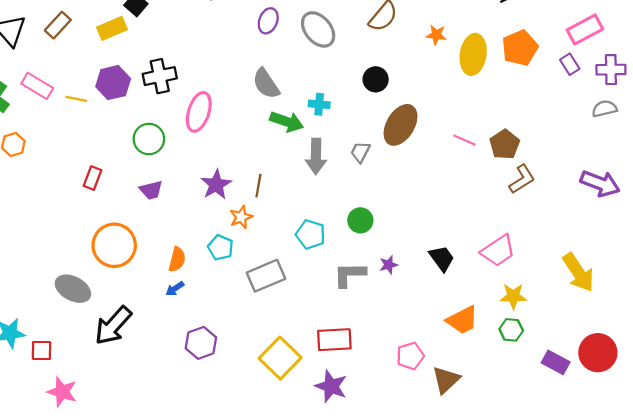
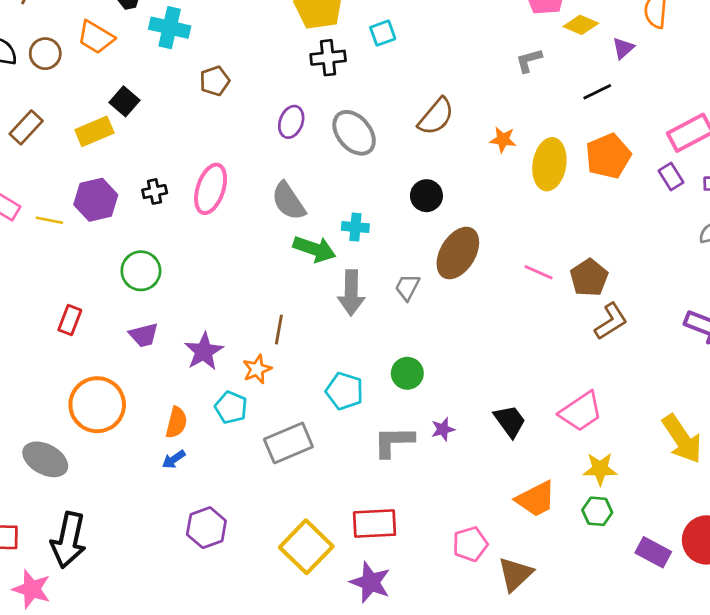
black cross: (160, 76) -> (155, 192), size x0.6
pink ellipse: (199, 112) -> (211, 189), moved
purple star: (216, 185) -> (204, 351), moved
black arrow: (113, 326) -> (68, 540), moved, turned -30

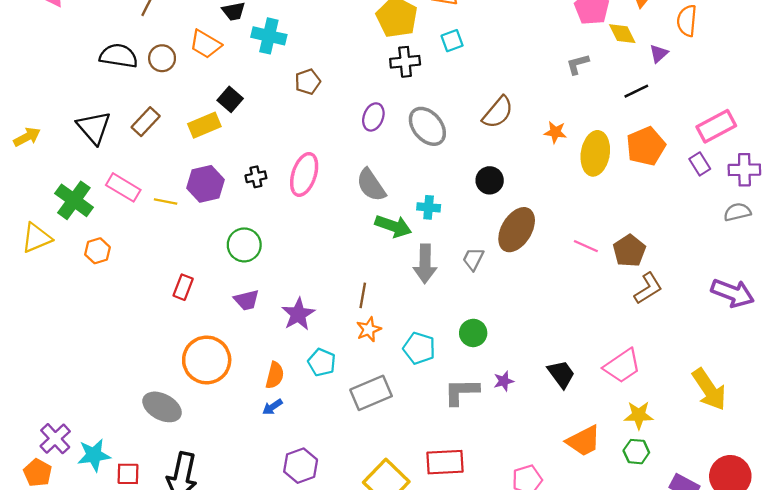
yellow diamond: (581, 25) -> (622, 34), turned 40
orange star: (257, 369) -> (369, 329), moved

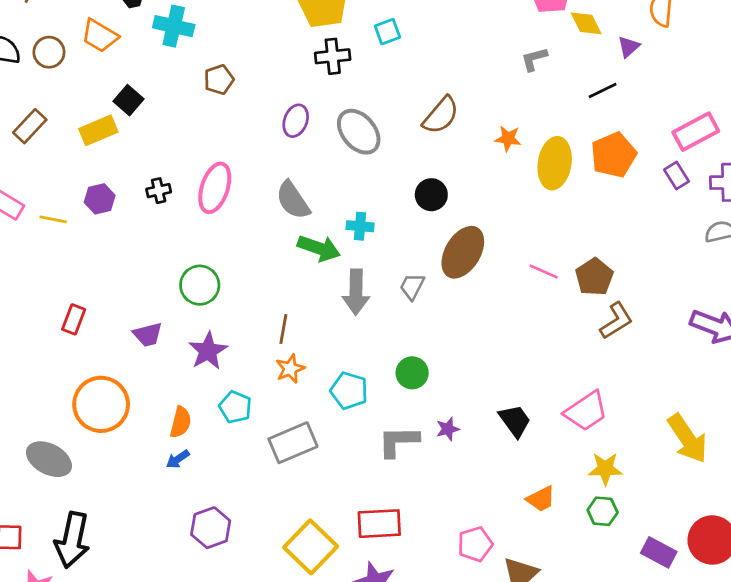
purple hexagon: (205, 184) -> (100, 199), size x0.7
green circle: (244, 245) -> (200, 285), moved
orange trapezoid: (584, 441) -> (541, 499), size x0.7

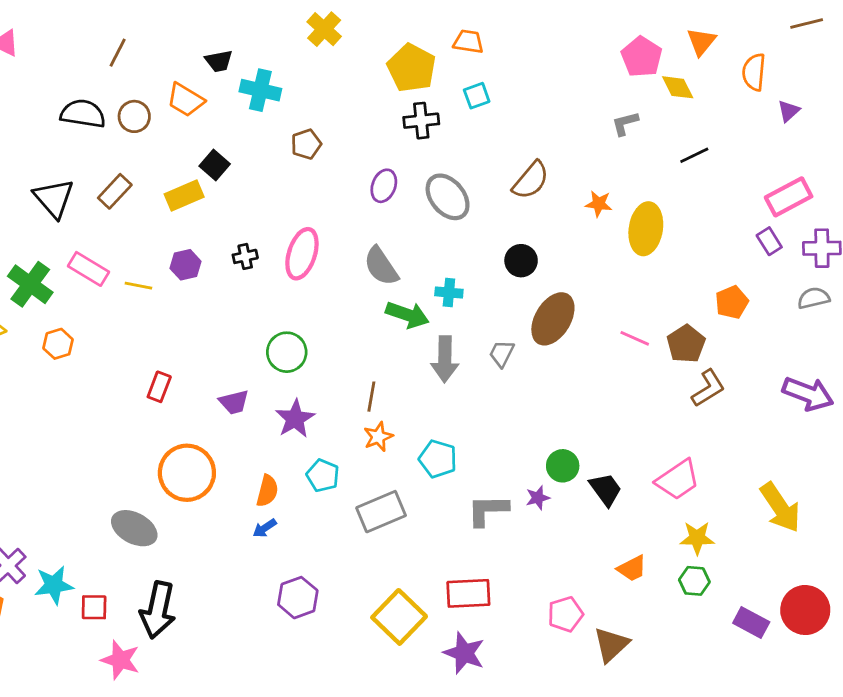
purple triangle: (629, 47) -> (789, 111), moved
orange pentagon: (614, 155) -> (732, 302), moved, size x0.7
green circle: (412, 373) -> (563, 466), moved

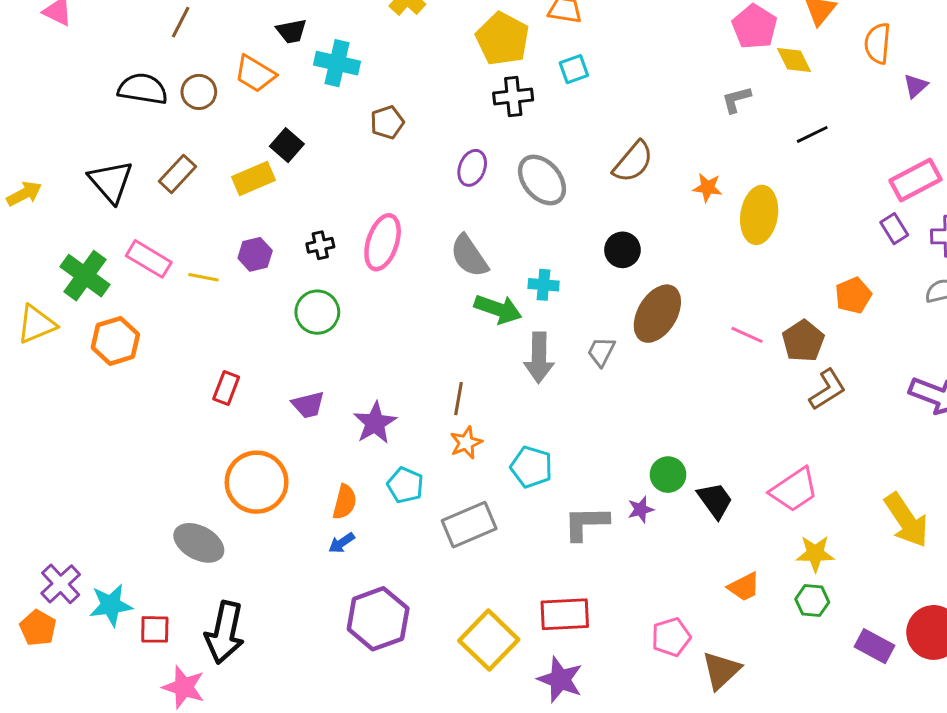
orange hexagon: (58, 344) -> (115, 341), size x1.4
green circle: (287, 352) -> (317, 312), moved
purple hexagon: (298, 598) -> (378, 619), size x1.4

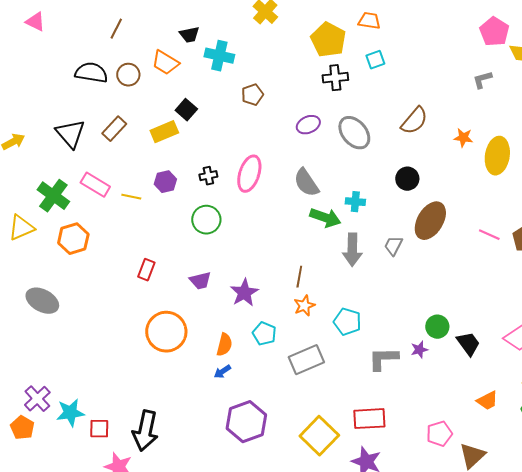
purple ellipse: (472, 168) -> (308, 125), turned 45
gray ellipse: (199, 543) -> (42, 301), moved

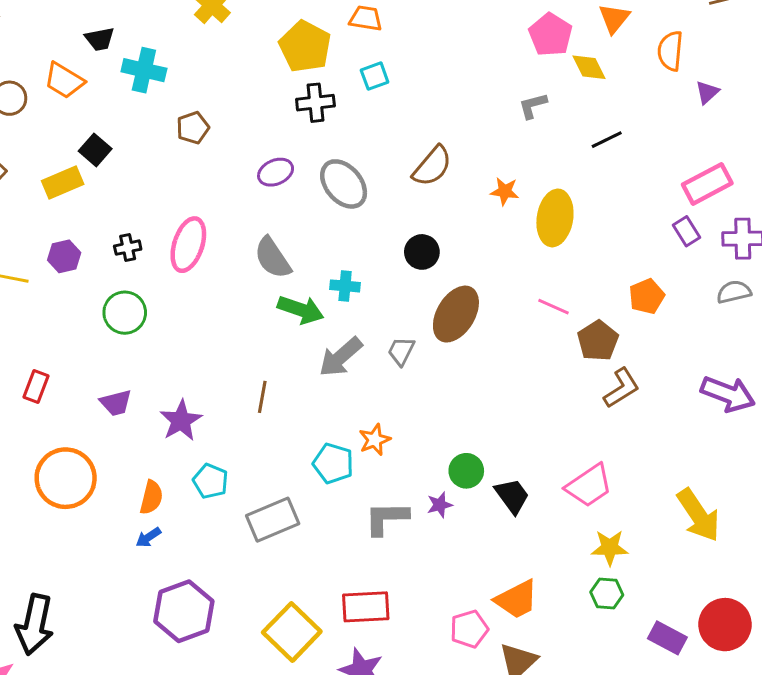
pink line: (489, 235) -> (553, 307), moved
gray arrow: (352, 250) -> (341, 357), turned 48
orange star: (304, 306) -> (375, 440), moved
orange trapezoid: (487, 401) -> (517, 599), moved, size x1.4

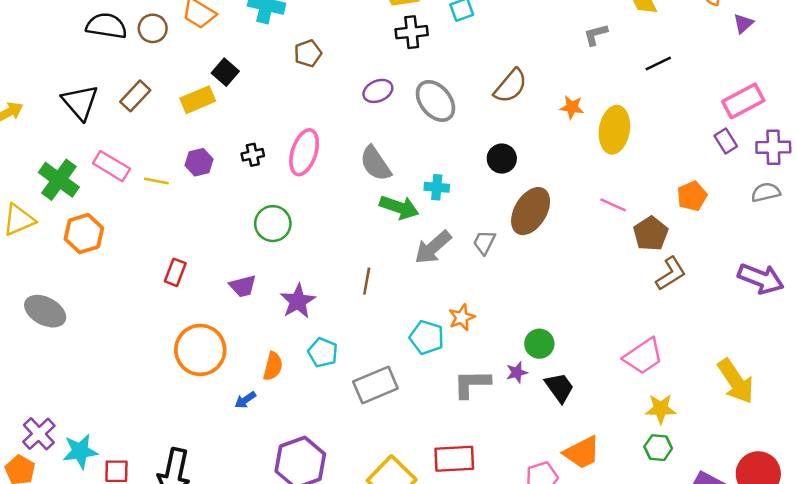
green circle: (125, 313) -> (273, 224), moved
black trapezoid: (512, 496) -> (559, 387), moved
blue arrow: (148, 537) -> (245, 400), moved

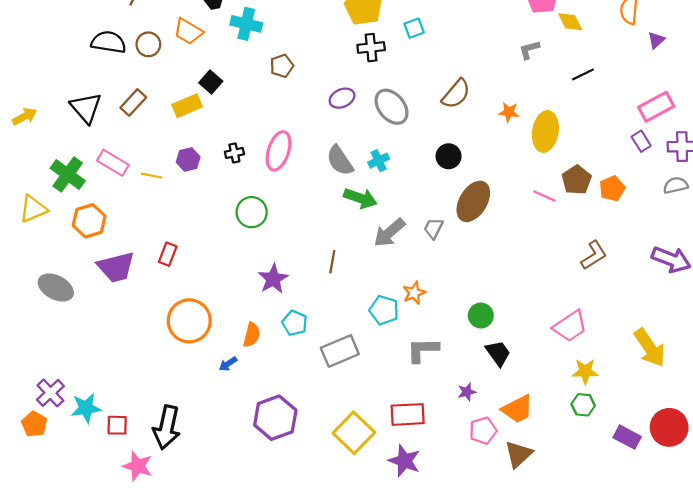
cyan cross: (437, 187) -> (379, 161), moved, turned -30
brown pentagon: (651, 234) -> (577, 180), moved
purple trapezoid: (243, 286) -> (116, 267), moved, size x1.6
purple star: (517, 372) -> (467, 392), moved

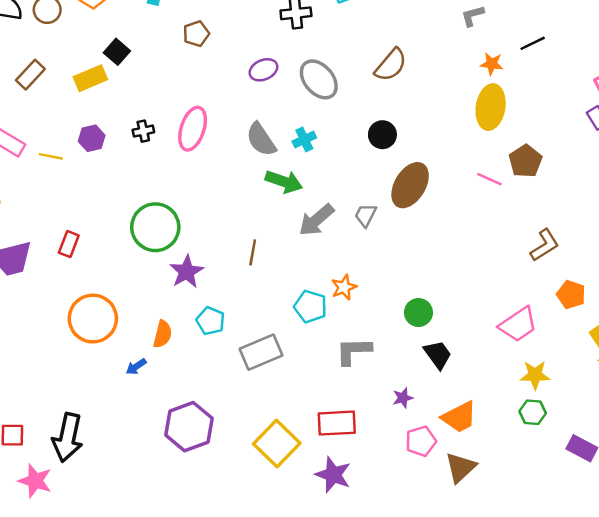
orange star: (509, 112) -> (492, 64), moved
orange pentagon: (612, 189) -> (571, 294), moved, turned -30
green circle: (252, 212) -> (155, 227), moved, size x1.4

